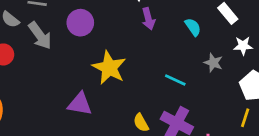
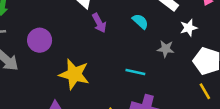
yellow line: (245, 118) -> (205, 91), turned -35

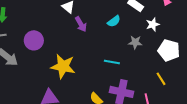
cyan semicircle: (140, 21) -> (114, 21), turned 104
yellow line: (205, 91) -> (161, 79), moved

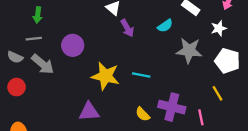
white star: (153, 24) -> (219, 28), moved
gray star: (135, 42) -> (189, 51), size x1.6
cyan line: (112, 62) -> (141, 75), moved

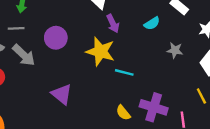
gray star: (189, 51) -> (175, 50), size x0.6
yellow star: (105, 76) -> (100, 51), moved
purple triangle: (89, 112) -> (62, 94), moved, turned 40

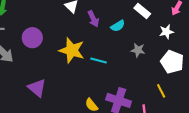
purple arrow: (113, 24) -> (93, 19), moved
cyan line: (124, 72) -> (99, 60), moved

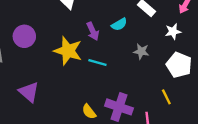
purple arrow: (93, 19) -> (93, 31), moved

